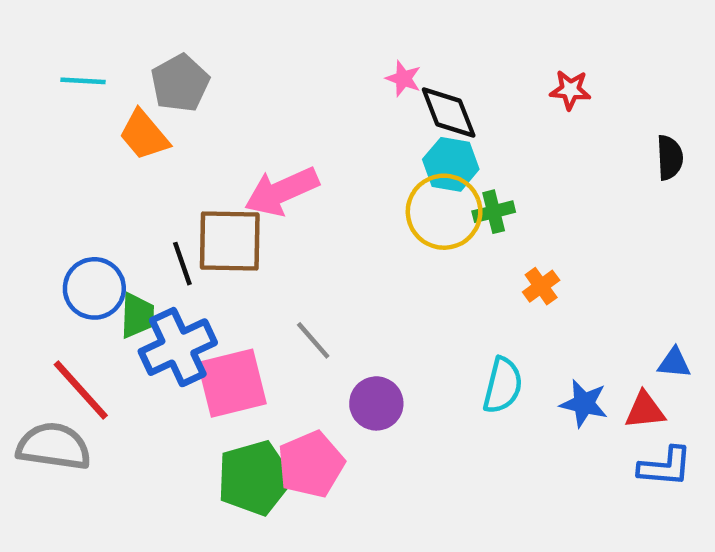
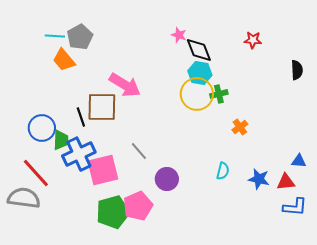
cyan line: (83, 81) -> (55, 36), moved
pink arrow: (282, 191) -> (125, 85), turned -124
cyan semicircle: (503, 385) -> (223, 171), size x0.7

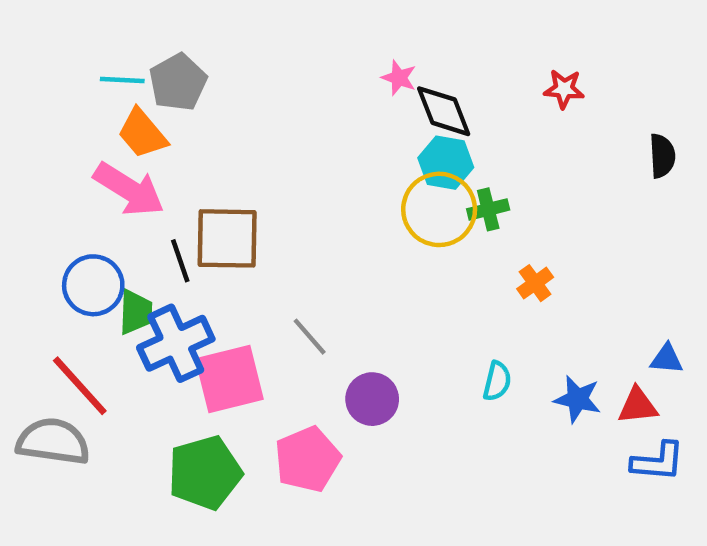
pink arrow: (125, 85) -> (129, 189), moved
green pentagon: (113, 212) -> (205, 473), moved

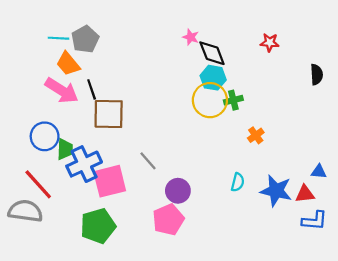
black line: (180, 261) -> (92, 89), moved
blue star: (577, 399) -> (276, 191), size x1.4
pink pentagon: (307, 459) -> (168, 220), moved

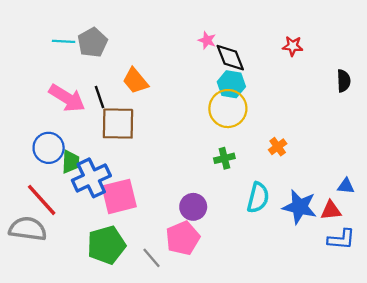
orange trapezoid: (68, 64) -> (135, 81), moved
green cross: (233, 100) -> (224, 158), moved
gray line: (148, 161) -> (152, 258), moved
cyan semicircle: (238, 182) -> (258, 198), size x1.5

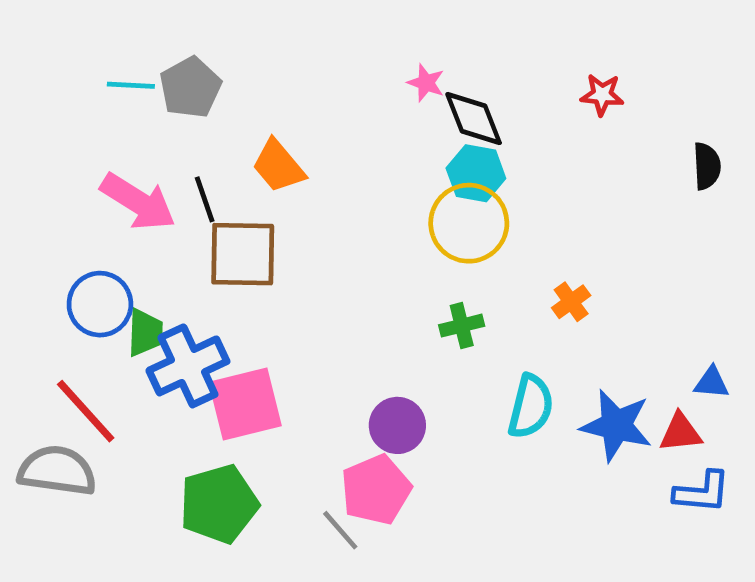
gray line: (152, 258) -> (340, 530), moved

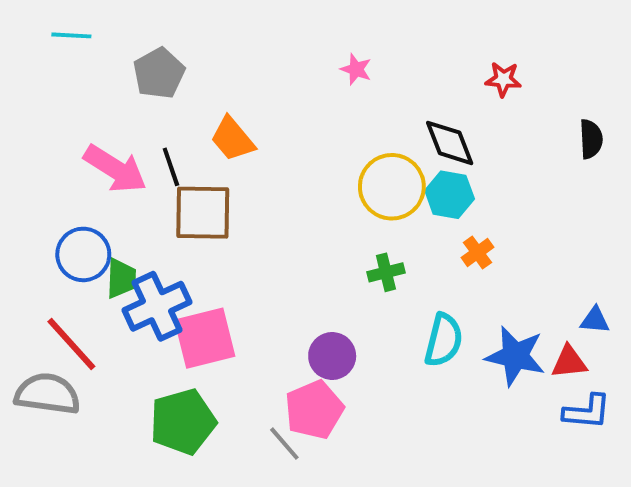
cyan line: (131, 85) -> (71, 35), moved
black diamond: (474, 118) -> (450, 143), moved
cyan hexagon: (476, 173) -> (450, 195), moved

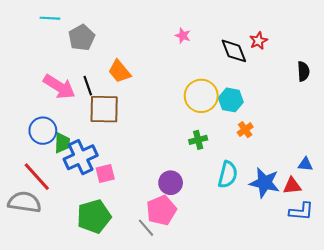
cyan line: (71, 35) -> (50, 18), moved
red star: (503, 79) -> (258, 41), turned -30
black diamond: (450, 143) -> (234, 51), moved
pink square: (205, 338) -> (105, 174), size x0.6

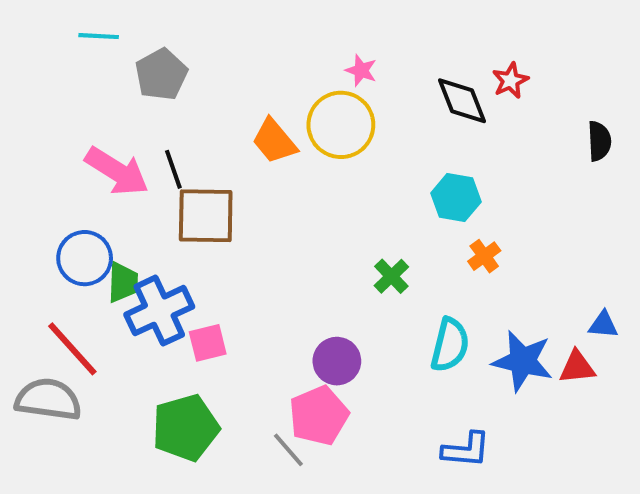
orange trapezoid: (119, 71) -> (274, 141), moved
yellow circle: (201, 96) -> (341, 125), moved
green cross: (198, 140) -> (391, 276), turned -30
blue L-shape: (301, 211) -> (466, 450), moved

